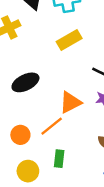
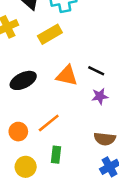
yellow rectangle: (69, 40) -> (50, 34), moved
orange triangle: (70, 102) -> (67, 76), moved, turned 40

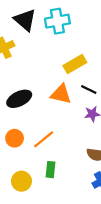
yellow rectangle: (50, 34) -> (75, 64), moved
orange circle: (18, 132) -> (15, 138), moved

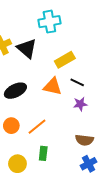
black triangle: (25, 20) -> (27, 48), moved

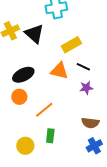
orange circle: (11, 126) -> (19, 97), moved

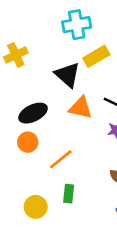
black triangle: (34, 34) -> (67, 75), moved
yellow rectangle: (71, 45) -> (96, 56), moved

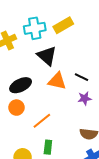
cyan cross: (77, 25) -> (35, 28), moved
yellow rectangle: (96, 56) -> (63, 25), moved

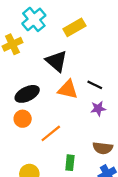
cyan cross: (35, 28) -> (34, 19), moved, turned -30
green rectangle: (48, 147) -> (70, 163), moved

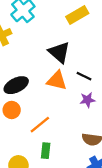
yellow rectangle: (74, 27) -> (77, 15), moved
black triangle: (56, 61) -> (59, 52), moved
green rectangle: (70, 163) -> (46, 151), moved

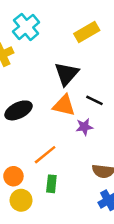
black triangle: (59, 52) -> (67, 74), turned 30
purple star: (87, 100) -> (84, 127), moved
orange circle: (12, 110) -> (13, 176), moved

